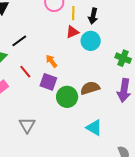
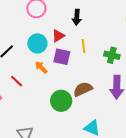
yellow line: (73, 13) -> (84, 46), moved
cyan circle: (91, 41) -> (37, 43), moved
purple square: (48, 82) -> (62, 57), moved

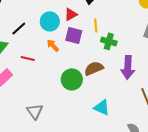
green cross: (112, 55) -> (109, 41), moved
red line: (17, 81) -> (28, 58), turned -32

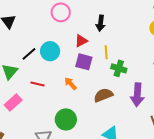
cyan circle: (50, 21) -> (50, 51), moved
orange arrow: (53, 45) -> (70, 84), moved
green circle: (72, 79) -> (66, 119), moved

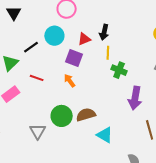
black arrow: (101, 23) -> (104, 32), moved
cyan circle: (50, 51) -> (54, 36), moved
purple square: (84, 62) -> (74, 58), moved
brown semicircle: (103, 95) -> (86, 115), moved

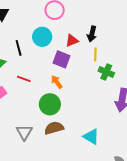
black line: (31, 47) -> (19, 48), turned -70
brown semicircle: (86, 115) -> (54, 128), moved
green circle: (62, 116) -> (50, 104), moved

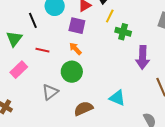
yellow line: (95, 55) -> (110, 16), turned 32
brown semicircle: (54, 128) -> (83, 108), moved
gray triangle: (24, 132) -> (50, 92), moved, turned 30

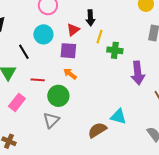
green circle: (72, 72) -> (58, 96), moved
brown semicircle: (83, 108) -> (97, 130), moved

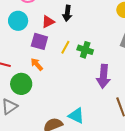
yellow line: (100, 37) -> (65, 47), moved

